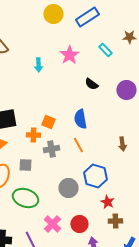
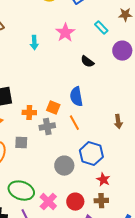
purple circle: (126, 90) -> (122, 51), moved
orange square: (48, 122) -> (53, 108), moved
green ellipse: (25, 198) -> (21, 191), moved
brown cross: (115, 221) -> (101, 201), moved

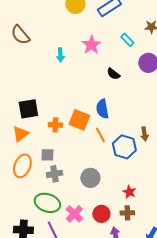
orange square: (53, 108) -> (79, 120), size x1.5
gray cross: (47, 127) -> (54, 174), moved
blue hexagon: (91, 154) -> (124, 147), moved

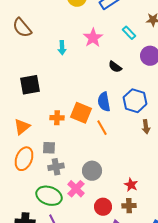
black square: (28, 109) -> (30, 85), moved
blue hexagon: (124, 147) -> (135, 101), moved
pink cross: (74, 214) -> (76, 189), moved

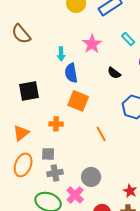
blue semicircle: (104, 102) -> (71, 73), moved
orange square: (81, 113) -> (78, 101), moved

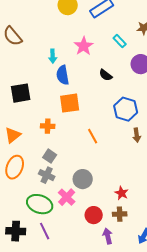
orange square: (78, 101) -> (70, 103), turned -30
gray square: (48, 154) -> (50, 156), moved, turned 32
gray cross: (55, 173) -> (47, 175), turned 35

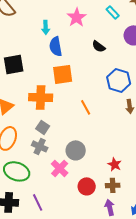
orange cross: (48, 126) -> (41, 97), size x1.6
green ellipse: (40, 204) -> (17, 171), moved
purple arrow: (108, 236) -> (110, 207), moved

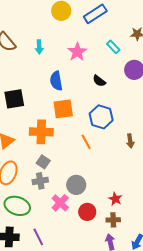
cyan arrow: (46, 27) -> (39, 47), moved
blue hexagon: (119, 80) -> (101, 117), moved
gray cross: (40, 146) -> (40, 181), turned -35
red circle: (87, 186) -> (87, 212), moved

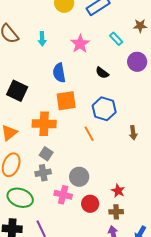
black square: (14, 99) -> (17, 91), turned 35
pink cross: (60, 203) -> (63, 195), turned -30

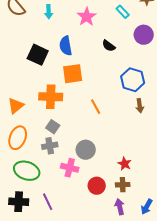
black square: (17, 91) -> (38, 55), moved
blue hexagon: (104, 109) -> (133, 80), moved
red circle: (90, 204) -> (97, 186), moved

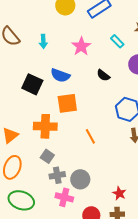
blue semicircle: (66, 46) -> (60, 75), turned -60
gray cross: (50, 146) -> (57, 175), moved

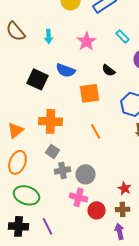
orange square: (67, 103) -> (90, 93), moved
pink cross: (64, 197) -> (79, 197), moved

